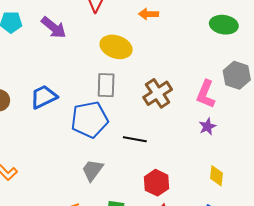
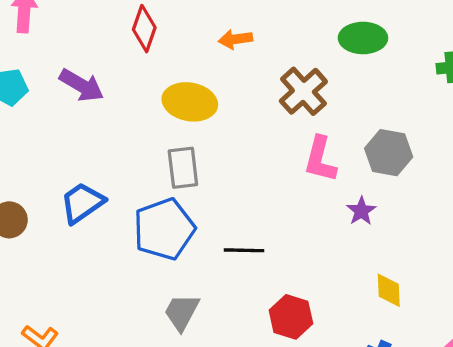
gray hexagon: (237, 75) -> (389, 153), moved
brown cross: (158, 93) -> (303, 91), moved
pink L-shape: (206, 94) -> (320, 159), moved

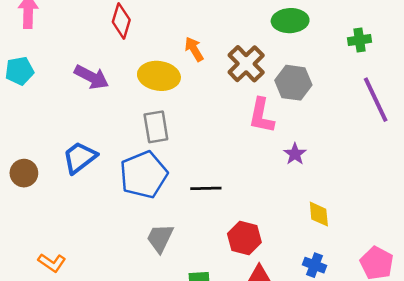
orange arrow: (235, 39) -> (194, 49), moved, turned 70
purple arrow: (82, 85) -> (91, 77), moved
gray hexagon: (389, 153) -> (293, 83), moved

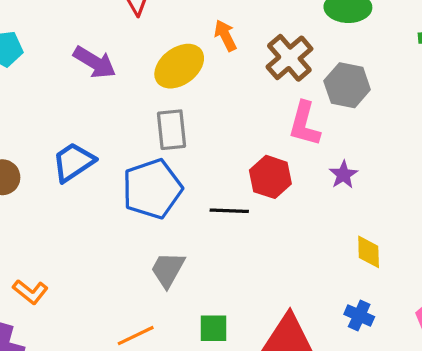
yellow ellipse: (159, 76) -> (179, 66), turned -48
red hexagon: (244, 238) -> (270, 177), moved

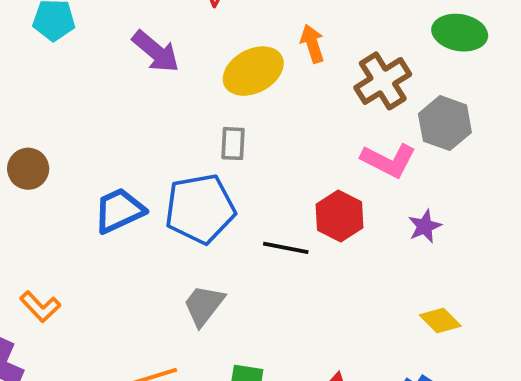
pink L-shape: (304, 124) -> (388, 160), turned -87
gray rectangle: (171, 130) -> (233, 144), size x0.7
blue trapezoid: (73, 162) -> (119, 210), moved
yellow diamond: (369, 252) -> (440, 320), turned -52

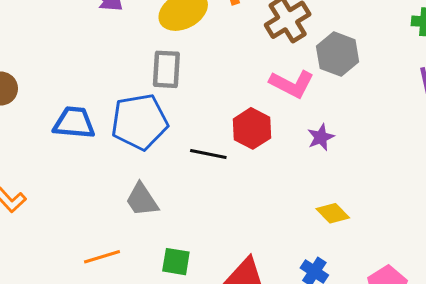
gray rectangle: (233, 144) -> (166, 69), size x1.4
blue trapezoid: (119, 210) -> (74, 123), turned 30
gray trapezoid: (204, 305) -> (142, 200), turned -72

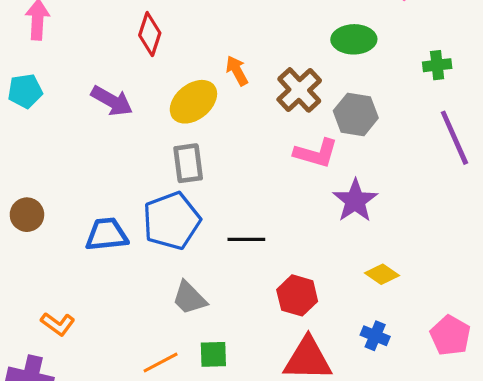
red hexagon: (252, 128) -> (297, 295), moved
purple star: (321, 137) -> (355, 201), size x1.6
green square: (176, 262) -> (213, 354), moved

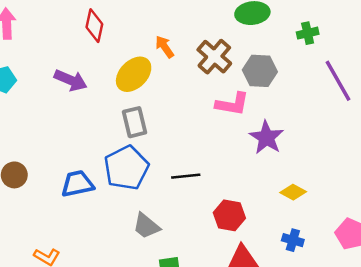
green cross: (437, 65) -> (308, 33), moved

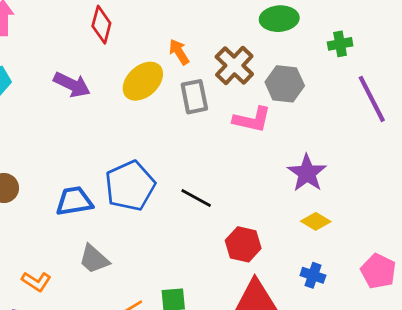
gray rectangle: (134, 122) -> (194, 97), moved
purple star: (266, 138) -> (307, 173), moved
black line: (186, 176) -> (196, 198), turned 32
gray trapezoid: (146, 226) -> (94, 259), moved

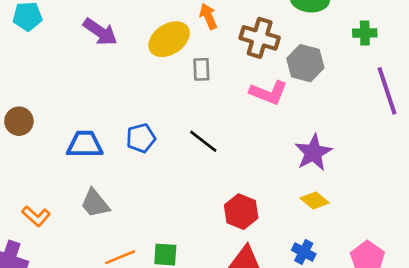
brown cross: (234, 66) -> (260, 38), turned -36
gray rectangle: (194, 97) -> (201, 69), moved, size x0.7
blue pentagon: (130, 186) -> (141, 138), size x0.6
black line: (196, 198) -> (203, 141), moved

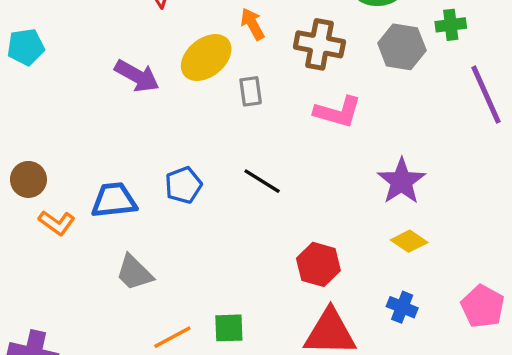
purple arrow: (100, 32) -> (137, 76), moved
gray hexagon: (305, 63) -> (402, 47), moved
orange L-shape: (36, 216) -> (57, 223), moved

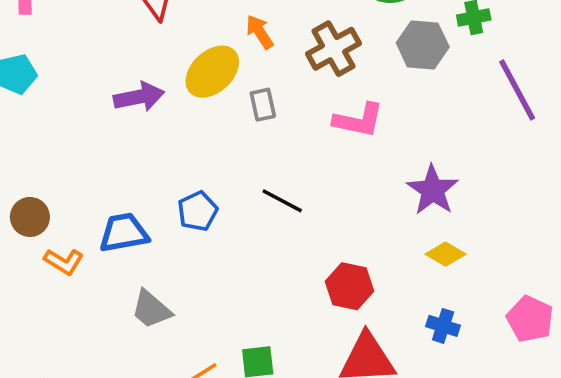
brown cross: (319, 44) -> (334, 49), turned -36
purple arrow: (137, 76) -> (139, 97), turned -36

